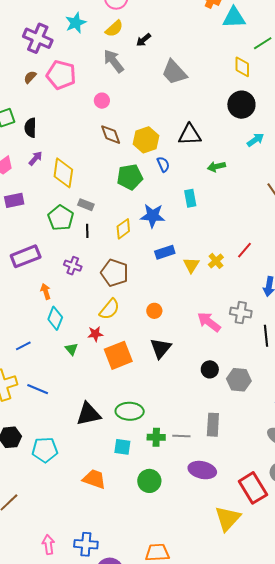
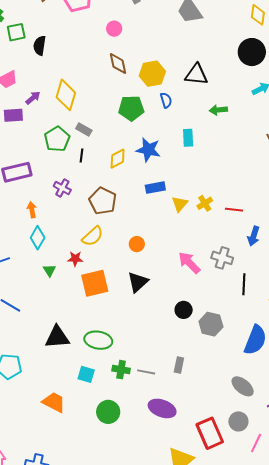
purple arrow: (36, 158) -> (33, 98), moved
red line: (245, 250) -> (234, 210), moved, turned 48
gray rectangle: (213, 425) -> (179, 365), size x0.7

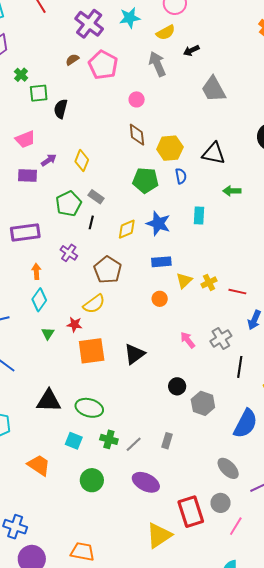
yellow diamond: (66, 95) -> (82, 161), size x0.7
orange circle: (137, 244) -> (160, 299), moved
gray cross: (222, 258) -> (221, 338), turned 35
pink arrow: (189, 263) -> (188, 340), size x0.7
gray line: (146, 372) -> (134, 444), turned -60

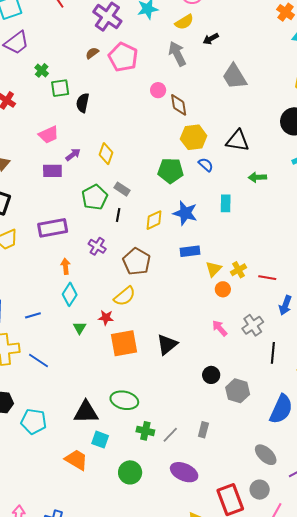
brown diamond: (137, 135) -> (179, 105), moved
blue semicircle: (181, 176) -> (206, 165), turned -35
orange circle: (160, 299) -> (223, 289), moved
black triangle: (49, 401) -> (86, 412), moved
cyan square: (74, 441) -> (100, 440), moved

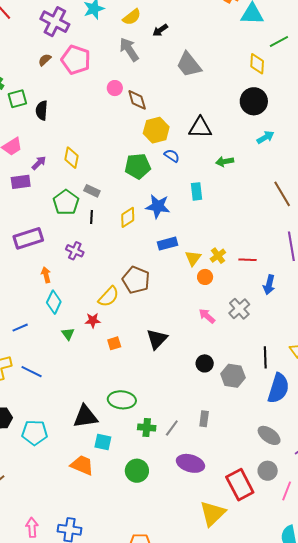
brown pentagon: (137, 262) -> (136, 280), moved
orange square: (124, 343) -> (114, 343), size x0.5
black line: (273, 353) -> (265, 357), moved

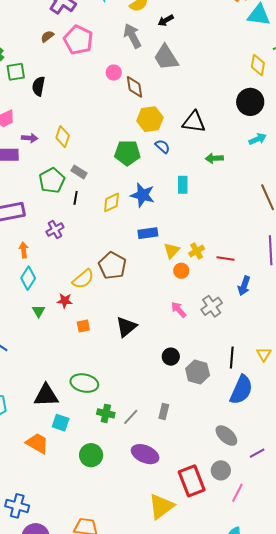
gray trapezoid: (189, 65) -> (166, 57), moved
purple arrow: (39, 163) -> (30, 138), turned 42
purple cross: (75, 251) -> (55, 230), turned 30

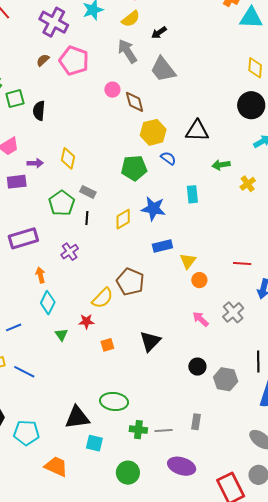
yellow cross: (197, 251) -> (248, 184), moved
gray line: (131, 417) -> (164, 430), turned 48
orange trapezoid: (37, 443) -> (56, 466), moved

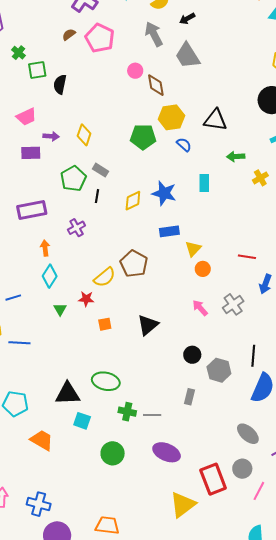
green pentagon: (134, 168) -> (143, 137), moved
blue line: (24, 372) -> (19, 343), turned -30
gray rectangle: (196, 422) -> (190, 397), moved

